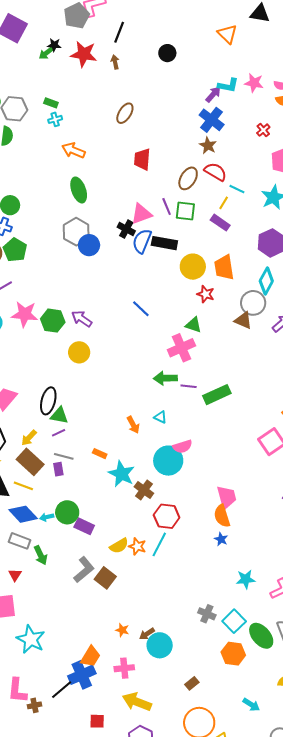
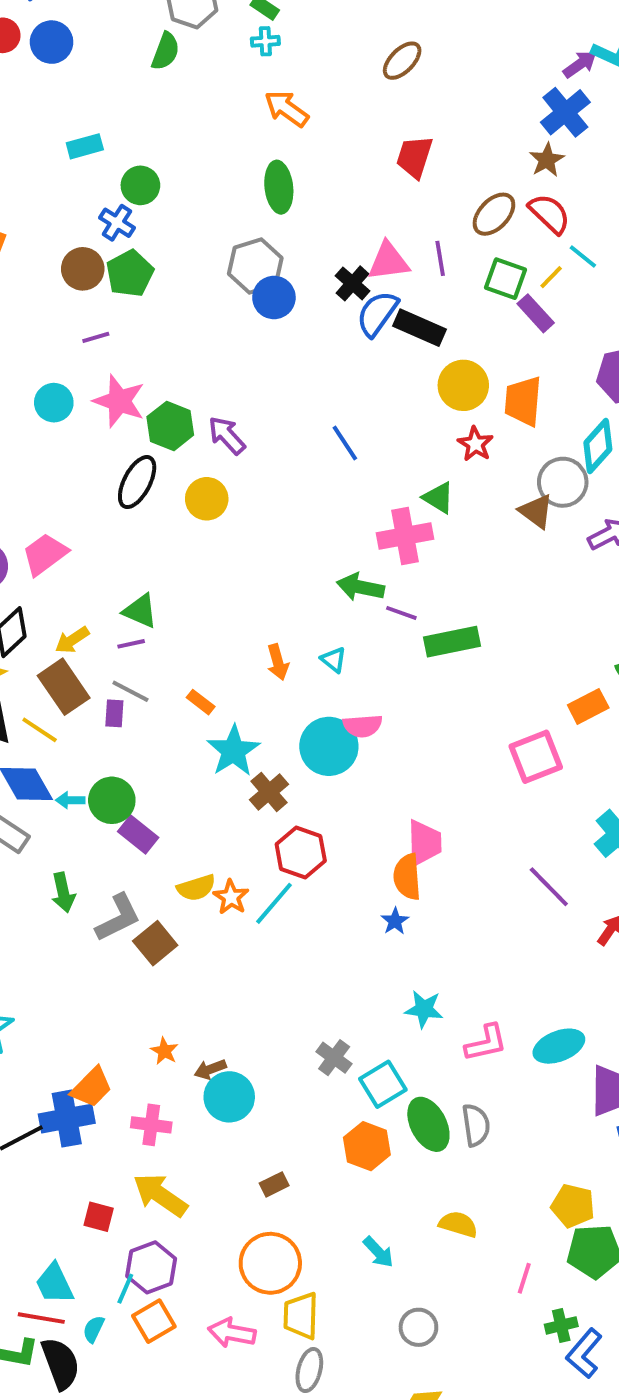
green square: (185, 211) -> (505, 279), moved
black ellipse: (48, 401) -> (137, 482), moved
green arrow: (41, 555) -> (63, 893), moved
red square: (97, 721) -> (99, 1217), moved

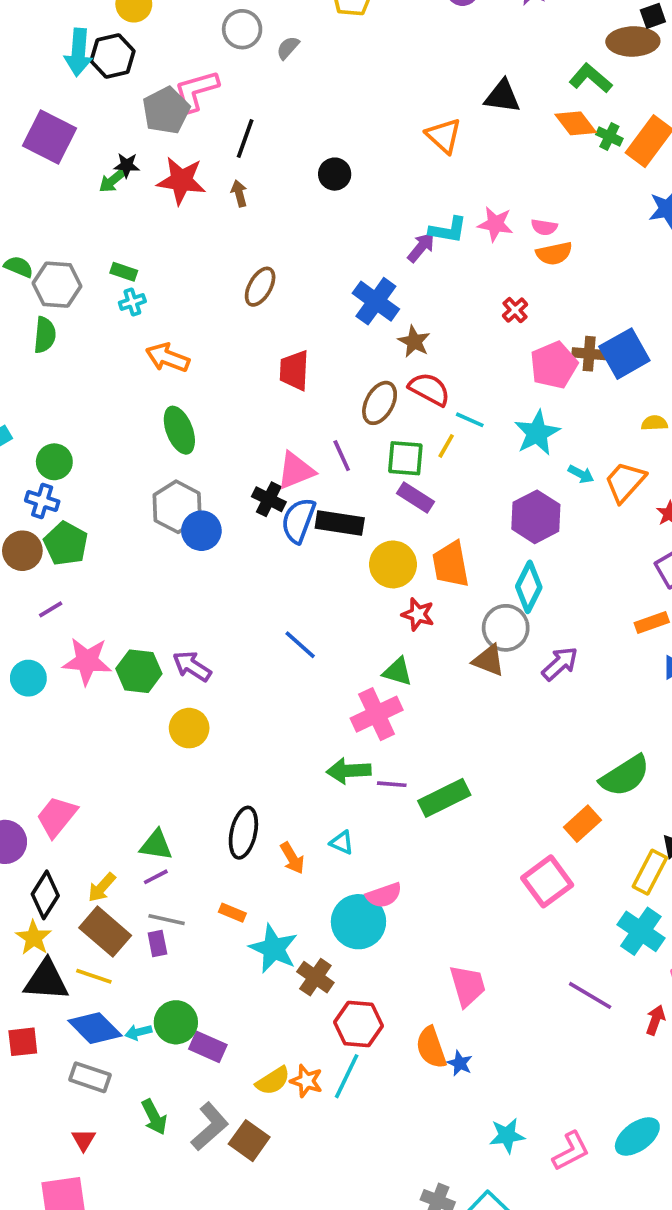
blue cross: (565, 112) -> (376, 301), moved
purple rectangle: (536, 313) -> (416, 498), moved
black ellipse: (137, 482) -> (243, 833), moved
orange semicircle: (407, 877) -> (431, 1047), moved

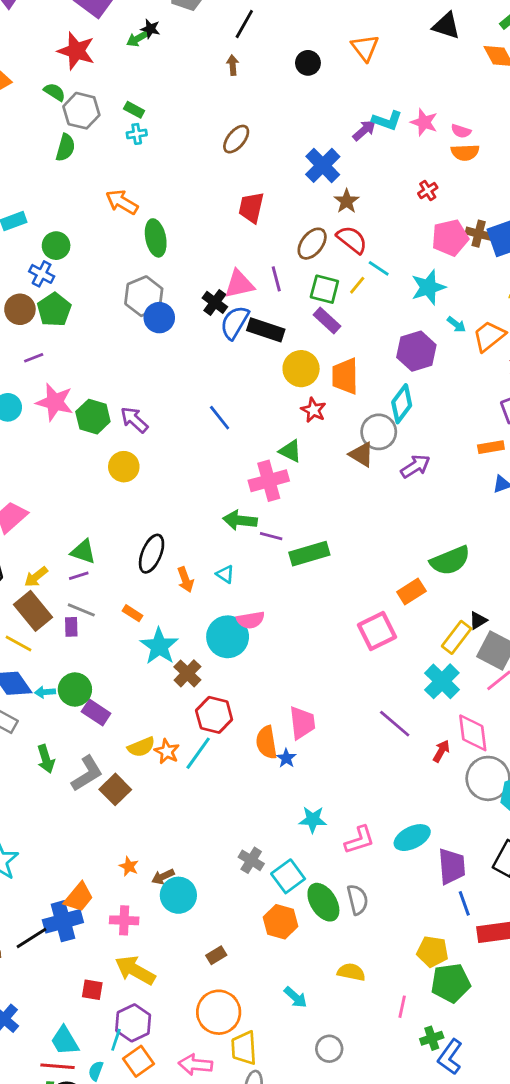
orange triangle: (444, 136) -> (365, 48), moved
red star: (181, 181) -> (76, 51), moved
orange arrow: (168, 358) -> (122, 202), moved
pink trapezoid: (468, 986) -> (302, 723), moved

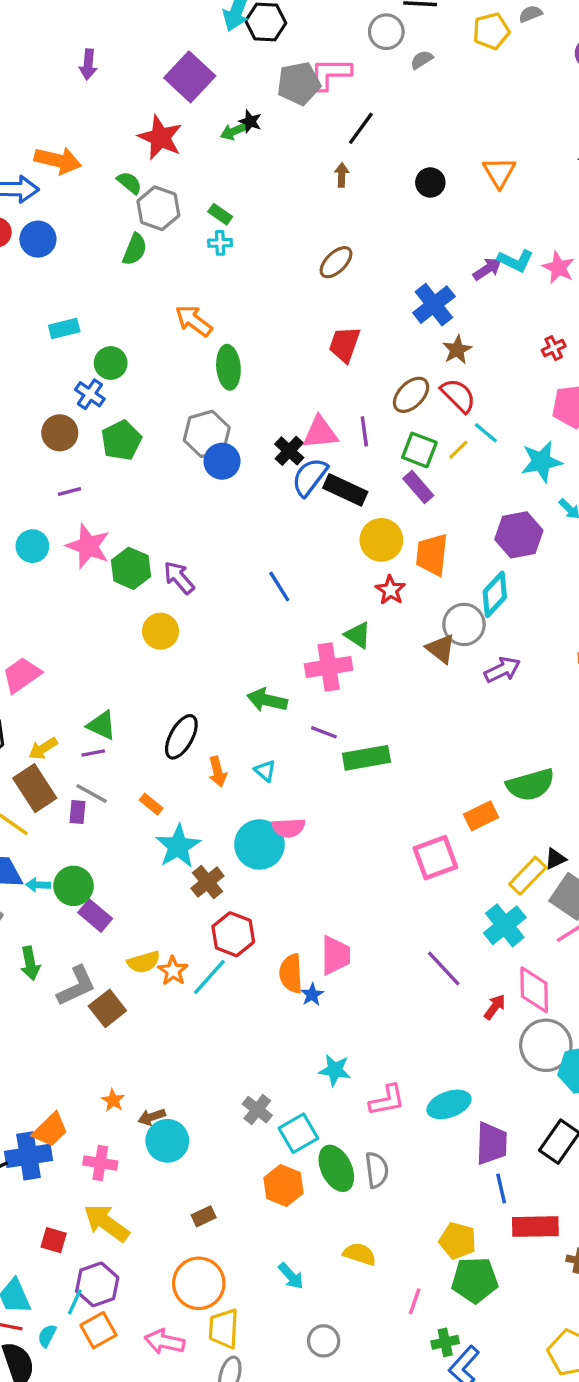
green pentagon: (54, 310) -> (121, 440), moved
green arrow: (240, 520) -> (267, 700), moved

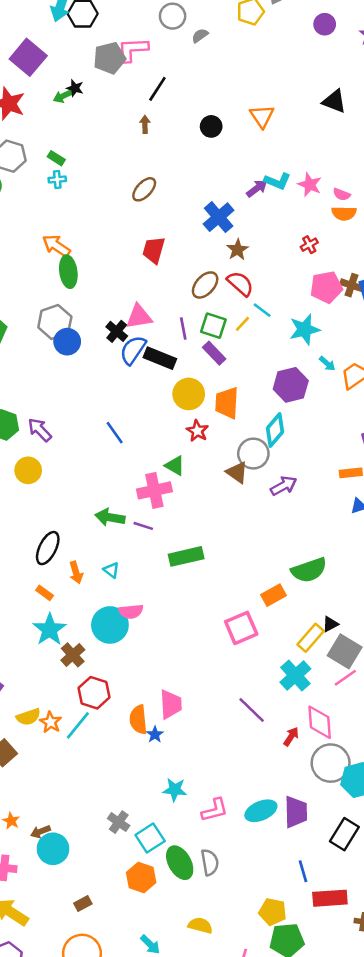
orange arrow: (194, 321) -> (56, 246), moved
purple line: (364, 431) -> (183, 328), moved
purple line: (324, 732) -> (143, 526), moved
orange rectangle: (151, 804) -> (45, 593), moved
purple trapezoid: (492, 1143) -> (296, 812), moved

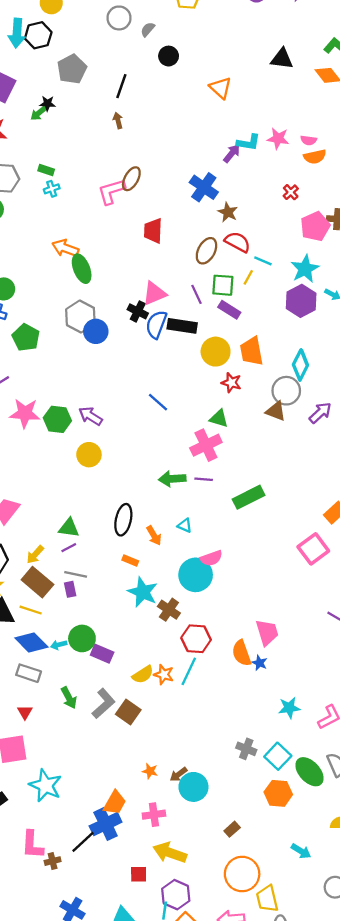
pink L-shape: (133, 50) -> (111, 191), moved
black circle: (211, 126) -> (169, 56), moved
purple hexagon: (291, 385) -> (301, 301), moved

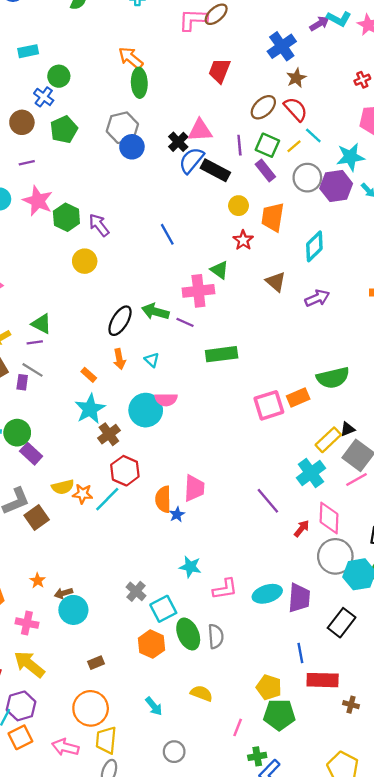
yellow circle: (216, 352) -> (239, 206), size x0.7
gray circle: (286, 391) -> (307, 178), moved
black ellipse: (123, 520) -> (120, 321), moved
pink square: (313, 549) -> (269, 405), moved
orange star: (164, 675) -> (83, 494), turned -30

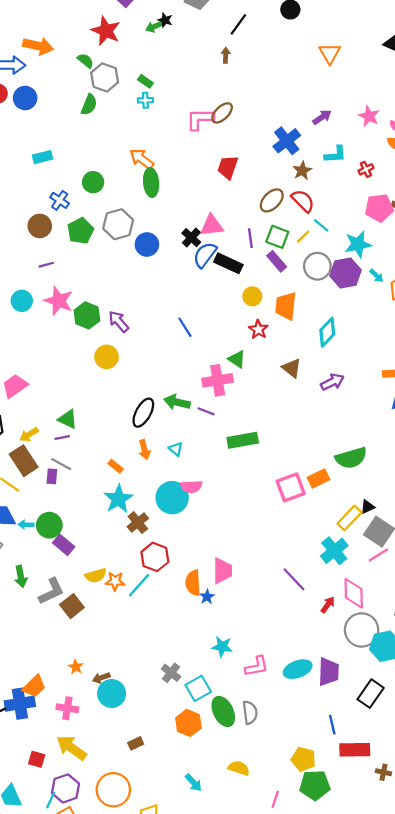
cyan L-shape: (339, 19) -> (335, 155), moved, turned -30
green circle: (59, 76) -> (93, 182), moved
gray hexagon: (122, 128) -> (118, 224), moved
orange circle: (91, 708) -> (113, 790), moved

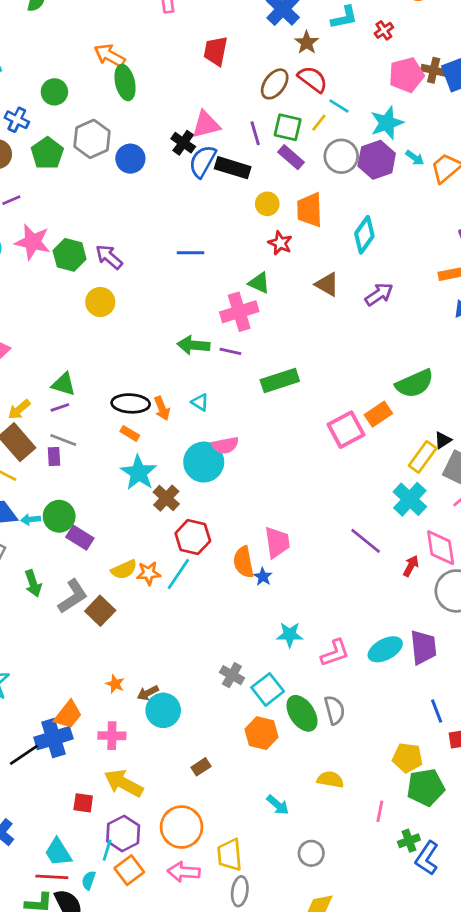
blue line: (185, 327) -> (191, 253), turned -50
black ellipse: (143, 413) -> (131, 403), moved, turned 72

